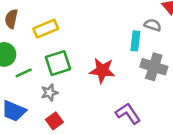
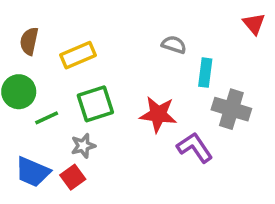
gray semicircle: (153, 25) -> (174, 45), moved
purple L-shape: (128, 113) -> (195, 147), moved
red square: (54, 121) -> (73, 177), moved

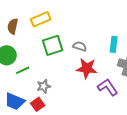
gray semicircle: (174, 45) -> (80, 46), moved
yellow rectangle: (78, 55) -> (41, 19), moved
green square: (95, 104) -> (53, 45), moved

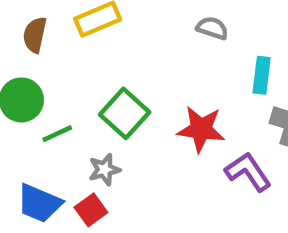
green square: (53, 45) -> (125, 113), moved, turned -30
gray semicircle: (80, 46) -> (212, 28), moved

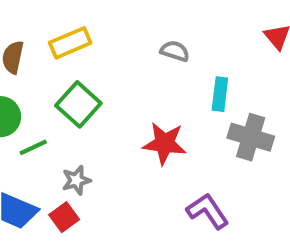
green square: (125, 113) -> (78, 104), moved
purple L-shape: (248, 172) -> (208, 211), moved

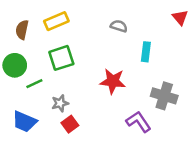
green square: (78, 104) -> (61, 58), turned 30
gray cross: (251, 137) -> (164, 96), moved
red square: (64, 217) -> (70, 124), moved

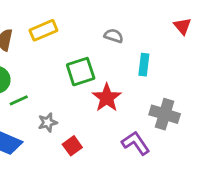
green square: (61, 58) -> (81, 72), moved
red star: (113, 81) -> (107, 98), turned 30
red square: (70, 124) -> (72, 146), moved

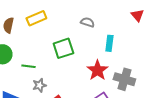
red star: (107, 98) -> (97, 70), moved
green line: (19, 100) -> (28, 66), moved, turned 32

